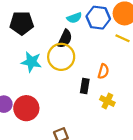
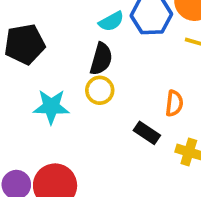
yellow circle: (61, 57) -> (100, 90), size x0.6
black rectangle: (85, 86) -> (147, 133), turned -56

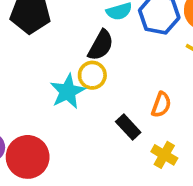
cyan star: (51, 107) -> (68, 91), moved, turned 30

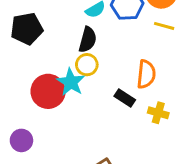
orange semicircle: (161, 105) -> (146, 74), size x1.4
red circle: (28, 157) -> (48, 91), moved

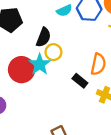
black semicircle: (88, 40) -> (44, 37), moved

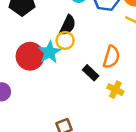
black semicircle: (44, 37) -> (68, 25), moved

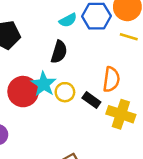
yellow circle: (65, 40) -> (65, 92), moved
yellow cross: (115, 90) -> (121, 114), size x1.5

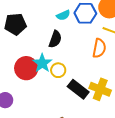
orange semicircle: (111, 79) -> (99, 48), moved
black rectangle: (91, 100) -> (78, 89), moved, size x1.5

